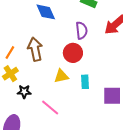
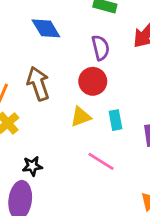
black star: (24, 92) -> (32, 166), moved
pink line: (50, 107) -> (101, 161), moved

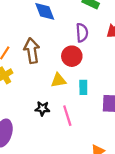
pink line: (101, 161) -> (67, 116), turned 30
black star: (32, 166) -> (42, 109), moved

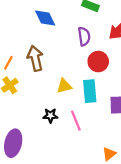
red circle: (72, 56) -> (98, 61), moved
cyan rectangle: (83, 87) -> (90, 91), size x1.5

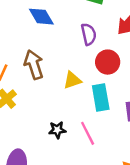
yellow triangle: (64, 86) -> (72, 80), moved

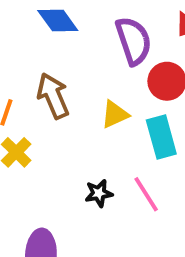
purple semicircle: (89, 34) -> (134, 41), size x1.4

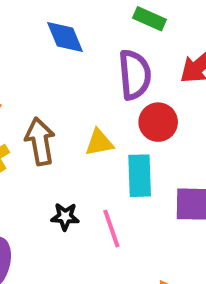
brown arrow: (53, 96) -> (40, 141), moved

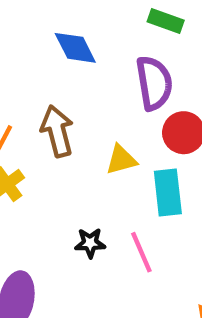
brown arrow: (40, 141) -> (57, 131), moved

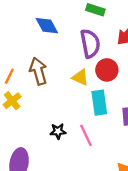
yellow triangle: (121, 160) -> (80, 77), moved, turned 42

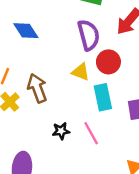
blue diamond: (47, 26) -> (26, 31), moved
brown arrow: (38, 71) -> (37, 88), moved

